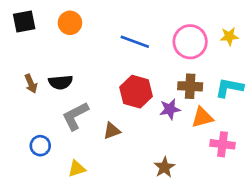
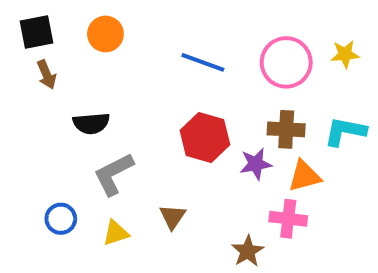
brown arrow: (31, 84) -> (47, 75), moved
brown triangle: (112, 131) -> (172, 217), moved, turned -36
pink cross: (223, 144) -> (288, 219), moved
yellow triangle: (77, 169) -> (116, 233), moved

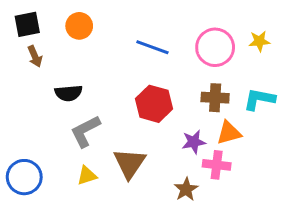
purple star: (256, 164) -> (194, 142), moved
brown triangle: (172, 217) -> (130, 163), size x1.6
blue circle: (61, 219) -> (24, 177), moved, size x1.5

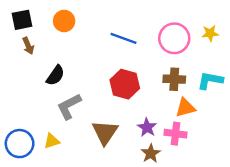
black semicircle: (68, 93) -> (55, 75), turned -50
purple star: (194, 142) -> (147, 127), moved, turned -30
yellow triangle: (87, 176) -> (52, 141), moved

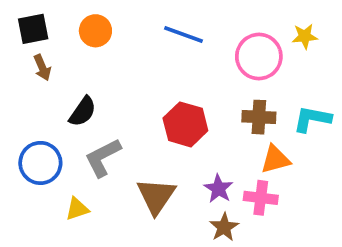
yellow star: (210, 33) -> (305, 36), moved
blue line: (123, 38) -> (184, 34), moved
blue circle: (20, 144) -> (40, 163), moved

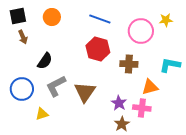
brown cross: (259, 117) -> (129, 64), moved
red hexagon: (185, 124) -> (98, 49), moved
brown triangle: (156, 196) -> (85, 92), moved

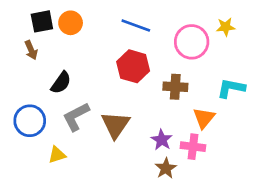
black square: (18, 16) -> (42, 21), moved
orange triangle: (150, 87) -> (204, 118), turned -36

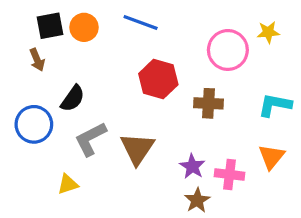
blue line: (136, 26) -> (141, 23), moved
orange triangle: (204, 118) -> (272, 157), moved
blue circle: (30, 121) -> (34, 124), moved

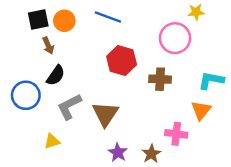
yellow star: (268, 32) -> (196, 12), moved
brown arrow: (37, 60) -> (48, 46), moved
orange triangle: (272, 157) -> (201, 110), moved
purple star: (192, 166) -> (118, 152), moved

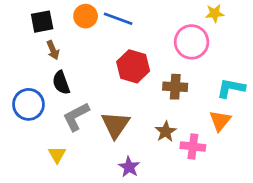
orange circle: (64, 21) -> (86, 16), moved
black semicircle: (56, 75) -> (61, 83), turned 125
yellow triangle: (52, 141) -> (57, 155), turned -42
brown star: (151, 154) -> (166, 132), moved

